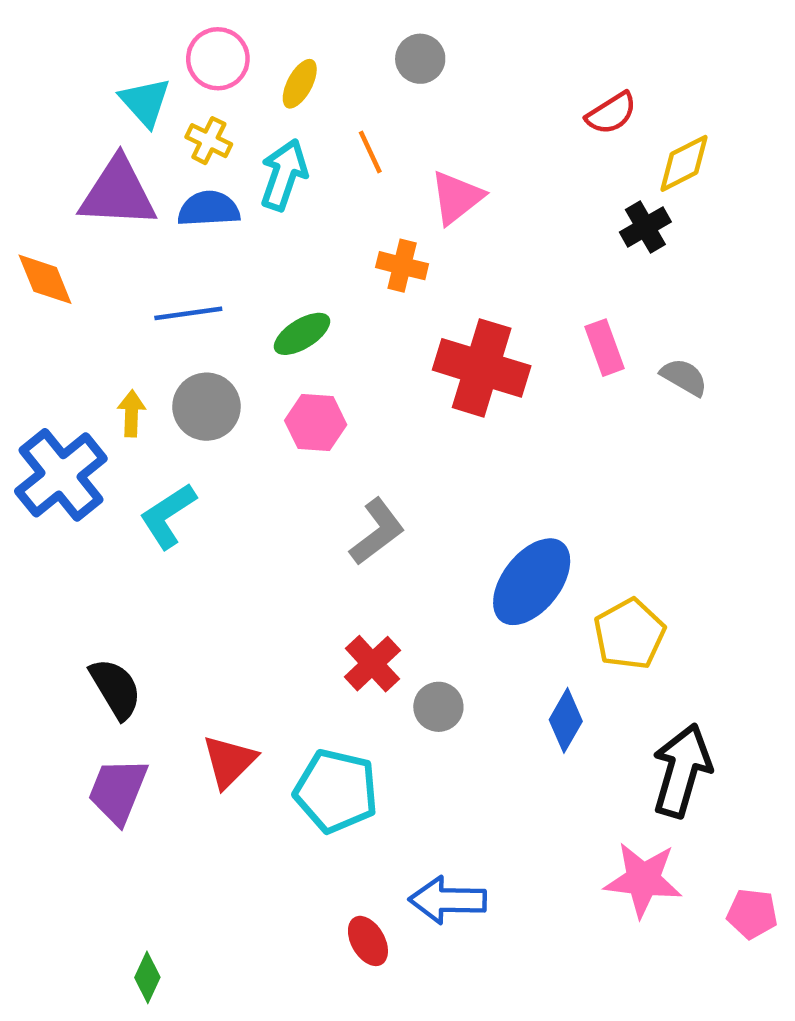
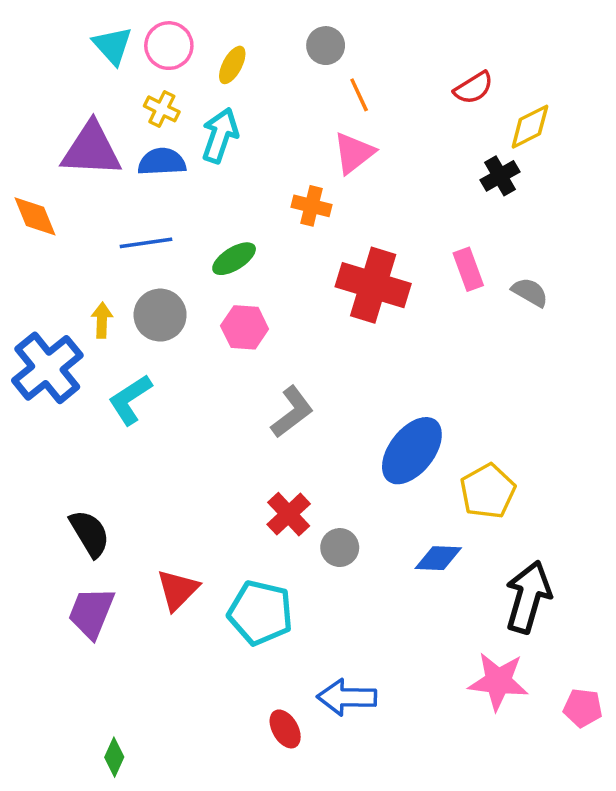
cyan triangle: (145, 102) -> (112, 46), moved
orange line: (370, 152) -> (359, 95), moved
blue diamond: (566, 720) -> (438, 558), turned 63

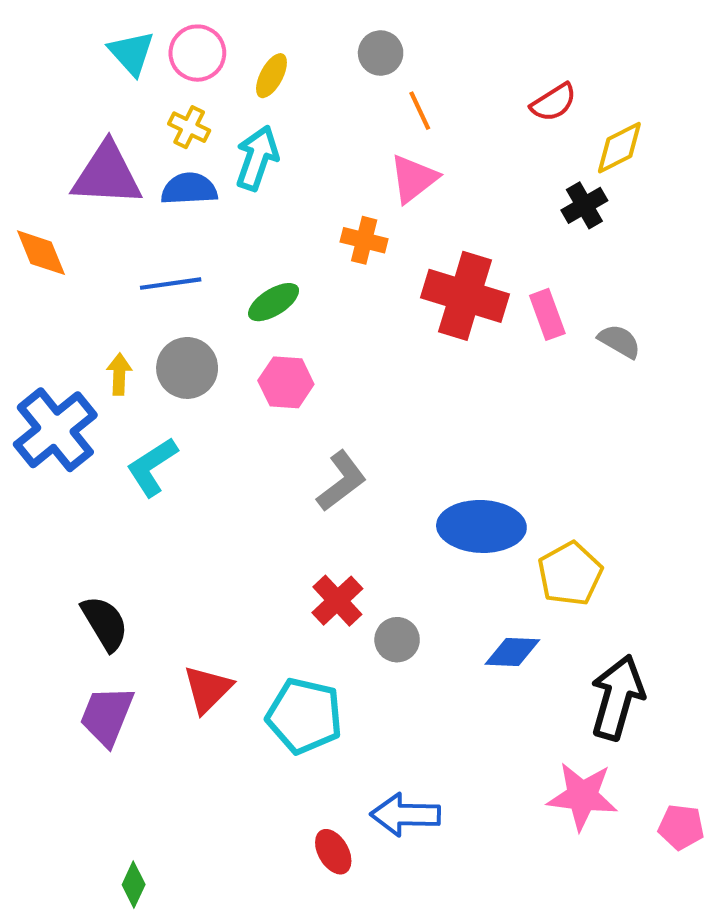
red cross: (373, 285) -> (465, 296), moved
blue ellipse: (412, 451) -> (481, 526), turned 54

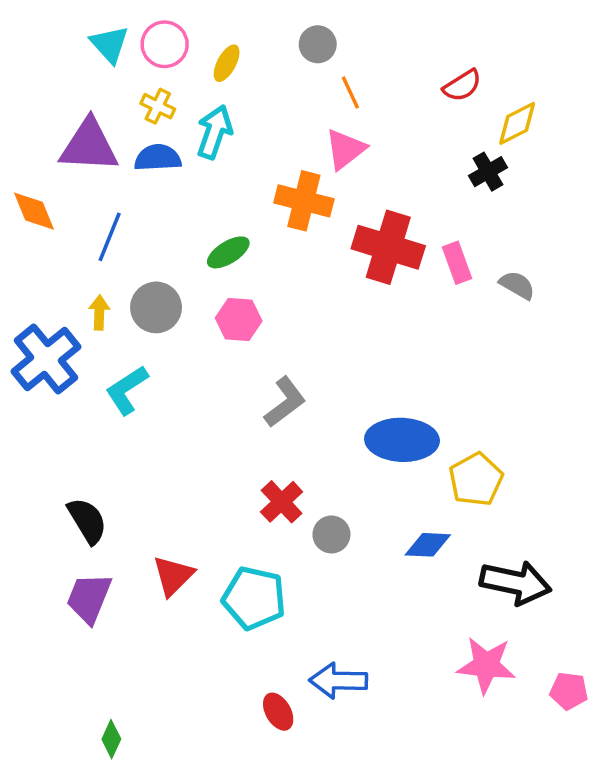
orange cross: (364, 240) -> (304, 201), size x1.5
blue line: (171, 284) -> (110, 237), moved, turned -60
black arrow: (617, 697) -> (515, 583), turned 86

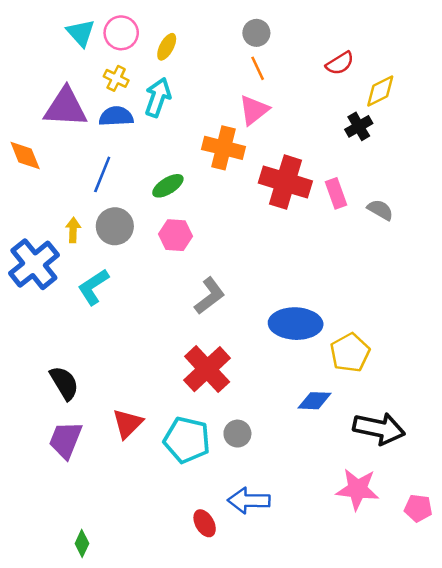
gray circle: (318, 44) -> (256, 33), moved
blue line: (110, 237) -> (102, 174), moved
red cross: (282, 502) -> (207, 369), size x1.5
gray circle: (331, 534) -> (237, 434), moved

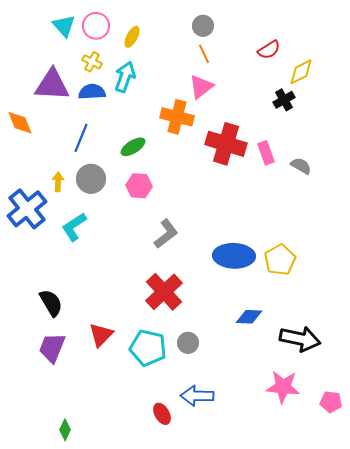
yellow pentagon: (350, 353) -> (280, 260), moved

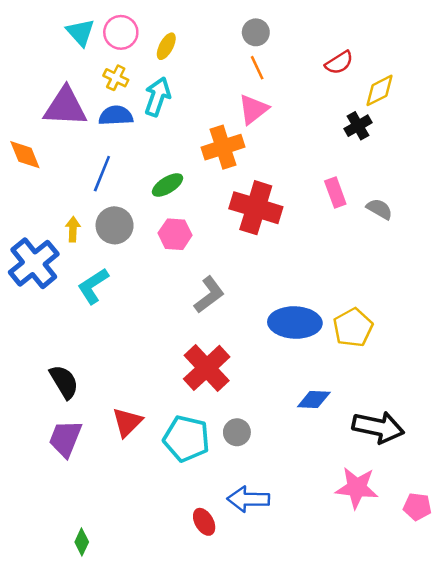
orange cross: (177, 117) -> (223, 147), turned -32
red cross: (226, 144) -> (256, 208), moved

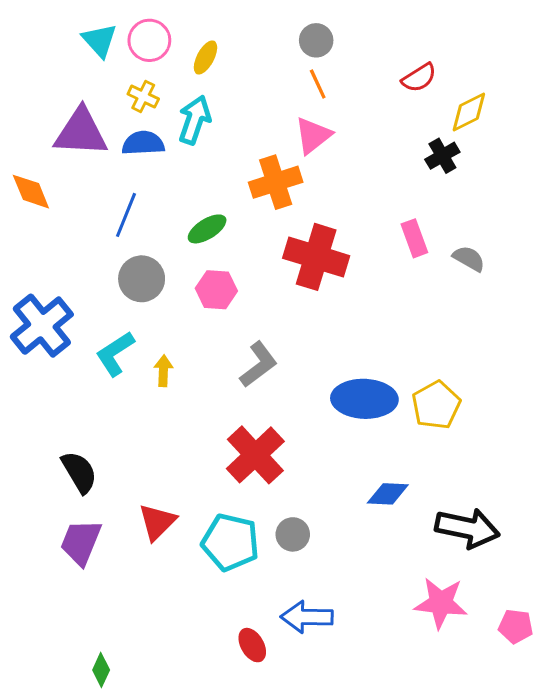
yellow arrow: (73, 229) -> (163, 371), moved

